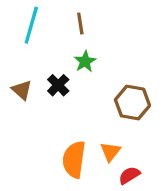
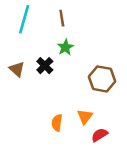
orange semicircle: (74, 159) -> (57, 123), size x0.6

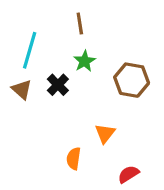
cyan line: (24, 19) -> (30, 50), moved
brown hexagon: (102, 79) -> (132, 80), moved
orange triangle: (85, 117) -> (105, 133), moved

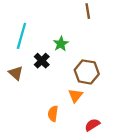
brown line: (80, 24) -> (88, 11), moved
brown hexagon: (132, 80) -> (87, 72), moved
brown triangle: (22, 89) -> (16, 73), moved

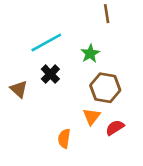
cyan line: (21, 36) -> (46, 42), moved, turned 45
green star: (61, 44) -> (90, 53), moved
red semicircle: (92, 125) -> (115, 128), moved

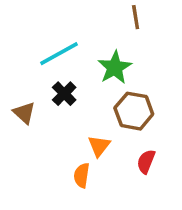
green star: (90, 53) -> (115, 68), size x1.4
orange triangle: (92, 117) -> (99, 146), moved
red semicircle: (115, 128) -> (146, 162), turned -36

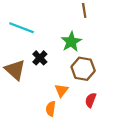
cyan line: (59, 54) -> (22, 28), moved, turned 50
brown triangle: (24, 113) -> (15, 70), size x1.5

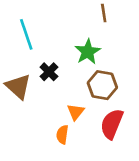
cyan line: (22, 28) -> (26, 34), turned 50
red semicircle: (91, 100) -> (112, 124), size x1.6

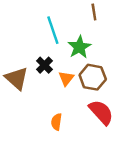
cyan line: (26, 34) -> (53, 30), moved
orange triangle: (76, 112) -> (66, 78), moved
red semicircle: (112, 124) -> (101, 112), turned 116

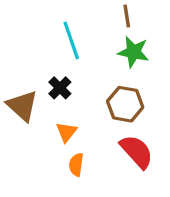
green star: (79, 47) -> (133, 52), moved, turned -30
orange triangle: (66, 78) -> (66, 132), moved

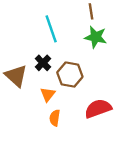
brown hexagon: (125, 104) -> (70, 75), moved
red semicircle: (137, 152) -> (98, 109), turned -68

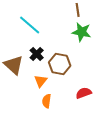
cyan line: (51, 29) -> (30, 25), moved, turned -30
red semicircle: (98, 109) -> (84, 93), size x0.7

